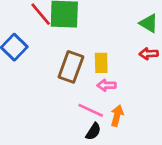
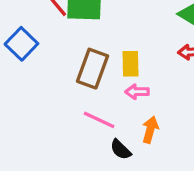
pink line: (91, 110) -> (99, 120), moved
black semicircle: (93, 131) -> (121, 150), turned 102

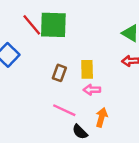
brown rectangle: (92, 69) -> (59, 73), size x0.6

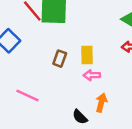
pink line: (64, 110) -> (28, 95), moved

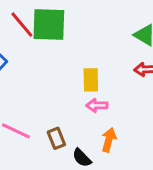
brown rectangle: (60, 59) -> (56, 138), moved, turned -42

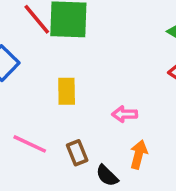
yellow rectangle: (91, 80) -> (67, 91), moved

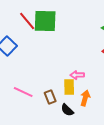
yellow rectangle: (67, 91) -> (69, 87), moved

